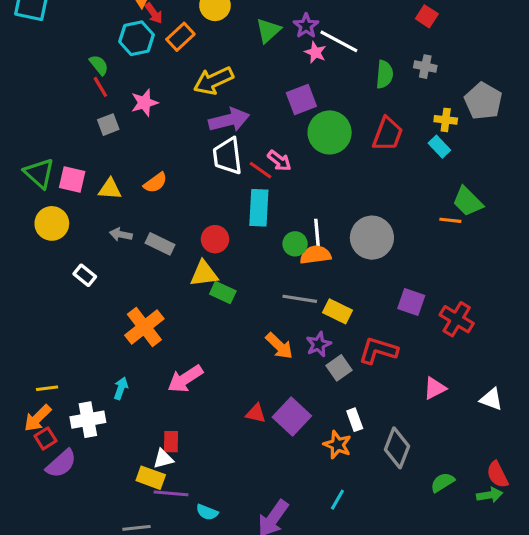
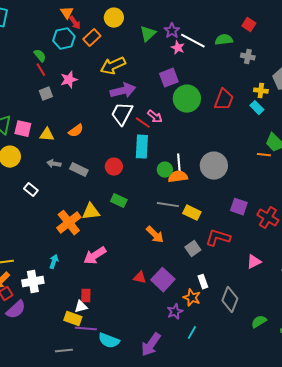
green semicircle: (384, 74) -> (224, 40), moved, turned -102
white trapezoid: (228, 156) -> (122, 114), turned 35
yellow triangle: (204, 274) -> (91, 212), moved
purple star: (319, 344) -> (175, 312), moved
cyan semicircle: (207, 512) -> (109, 341), size x1.5

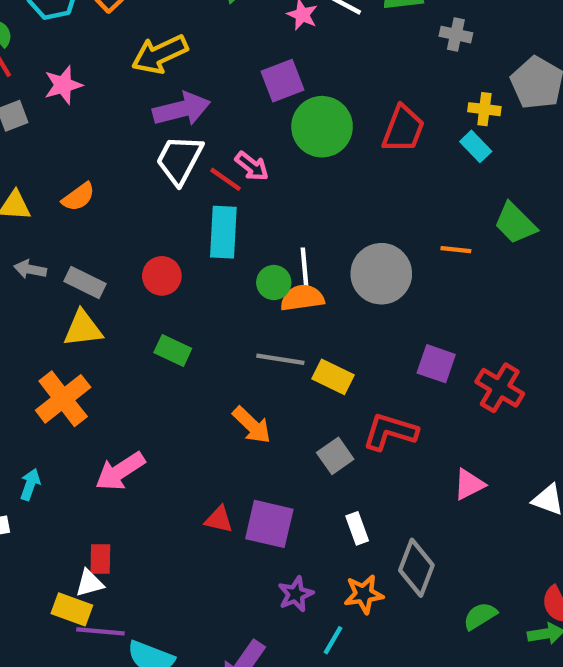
orange line: (264, 155) -> (456, 250), moved
yellow triangle: (91, 212) -> (83, 329), moved
purple square: (163, 280) -> (269, 524), turned -30
orange star: (192, 298) -> (364, 594), moved, turned -30

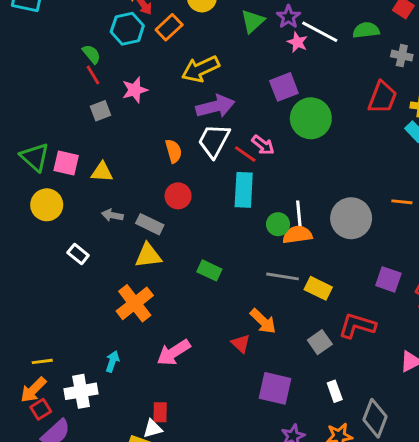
red trapezoid: (403, 129) -> (382, 97), moved
orange semicircle: (78, 197) -> (174, 151), moved, turned -70
red circle: (162, 276) -> (178, 196), moved
red triangle: (219, 519) -> (241, 344), moved, turned 30

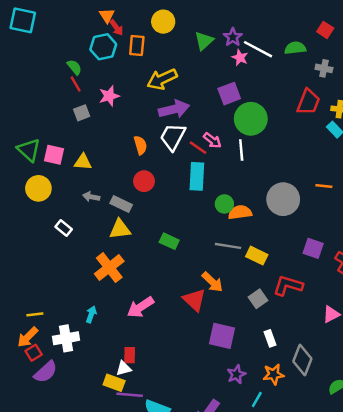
orange rectangle: (169, 27) -> (137, 46), turned -42
white line: (299, 214) -> (241, 150), moved
red triangle: (241, 344) -> (194, 300), size x1.5

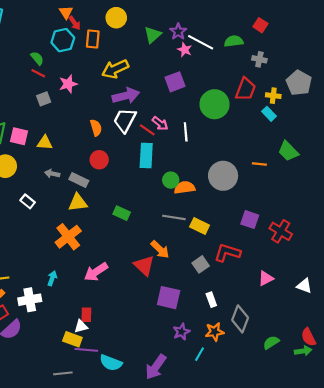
red line: (76, 84) -> (38, 73), turned -32
green circle: (251, 119) -> (215, 104), moved

